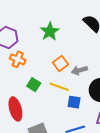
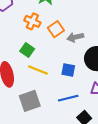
orange cross: (18, 59) -> (32, 21), moved
yellow line: (59, 87) -> (38, 70), moved

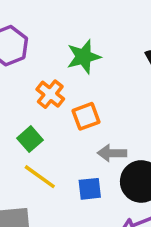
gray arrow: (75, 37) -> (112, 153), moved
blue square: (68, 70) -> (90, 189), turned -32

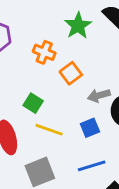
green star: (84, 57) -> (78, 26), moved
orange cross: (50, 94) -> (44, 52), moved

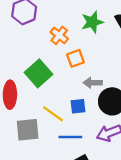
green square: (33, 103) -> (38, 73), size x1.6
yellow line: (49, 130) -> (53, 114), moved

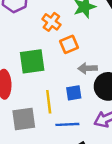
green square: (38, 73) -> (32, 61), turned 36
yellow line: (53, 114) -> (49, 102), turned 50

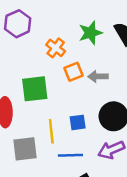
gray arrow: (88, 68) -> (98, 76), moved

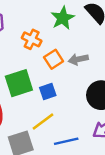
blue square: (78, 122) -> (48, 92), moved
yellow line: (51, 131) -> (43, 121), turned 70

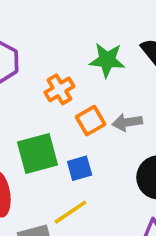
green star: (63, 18) -> (107, 60), turned 30
orange cross: (32, 39) -> (59, 89), turned 30

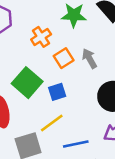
gray arrow: (127, 122) -> (89, 58), turned 72
green square: (37, 154) -> (27, 83), turned -32

